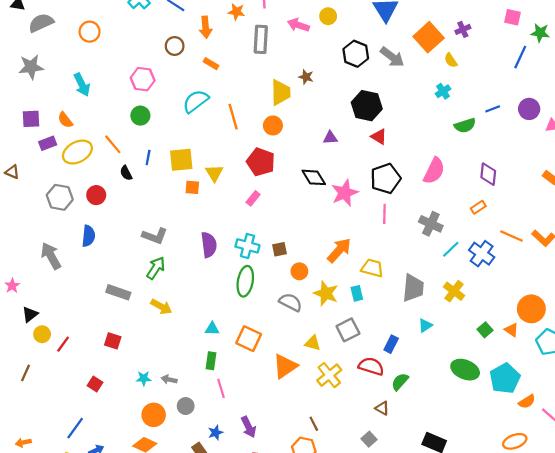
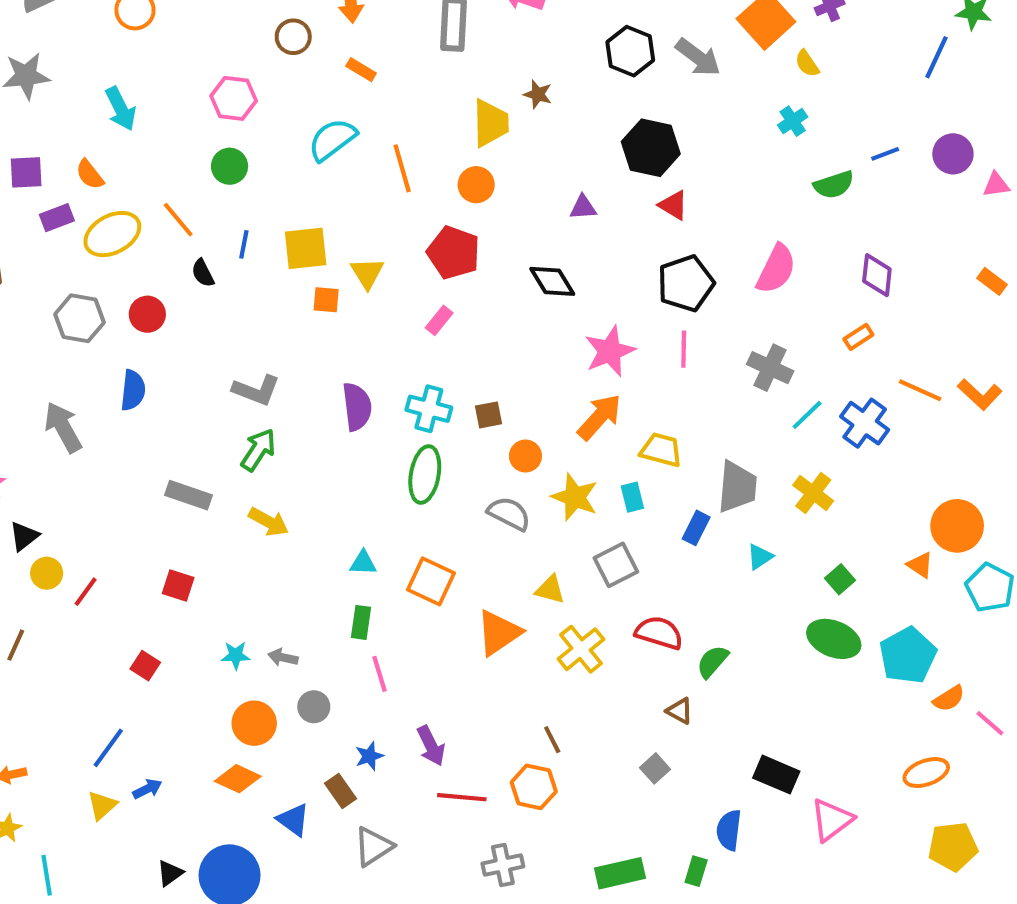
pink star: (345, 193) -> (610, 351), moved
green square: (485, 330) -> (840, 579), moved
blue rectangle: (391, 344) -> (696, 528), moved

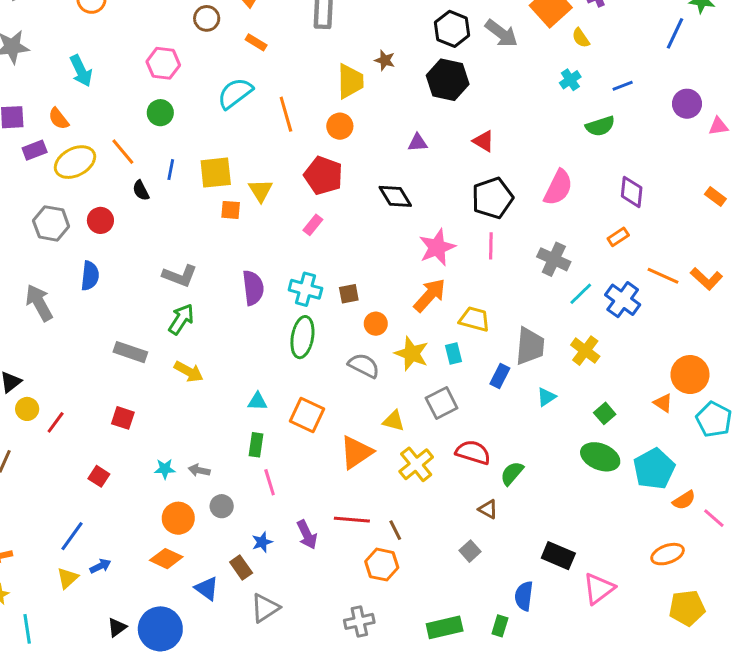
black hexagon: (651, 148) -> (448, 80), moved
blue line: (885, 154) -> (623, 86), moved
red line: (462, 797) -> (352, 520), moved

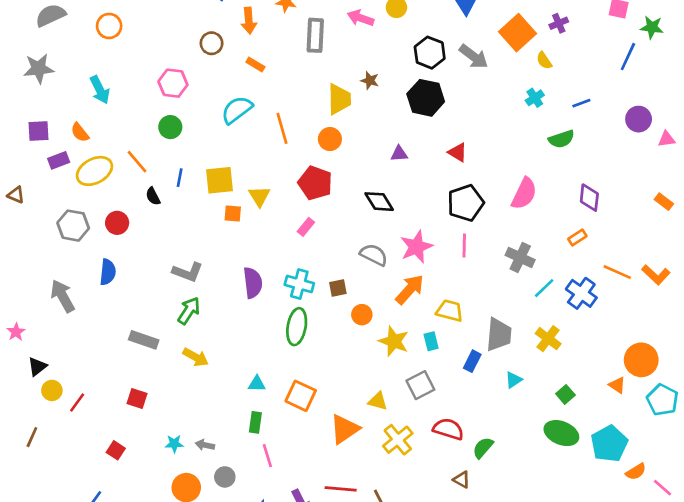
gray semicircle: (364, 366) -> (374, 255), moved

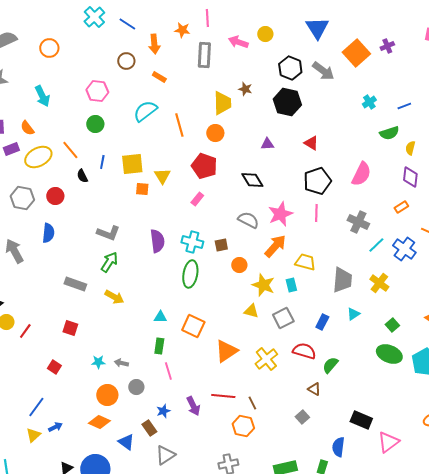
yellow semicircle: (544, 61) -> (410, 148), moved, turned 48
blue rectangle: (472, 361) -> (322, 322), moved
yellow triangle: (378, 401) -> (251, 311), moved

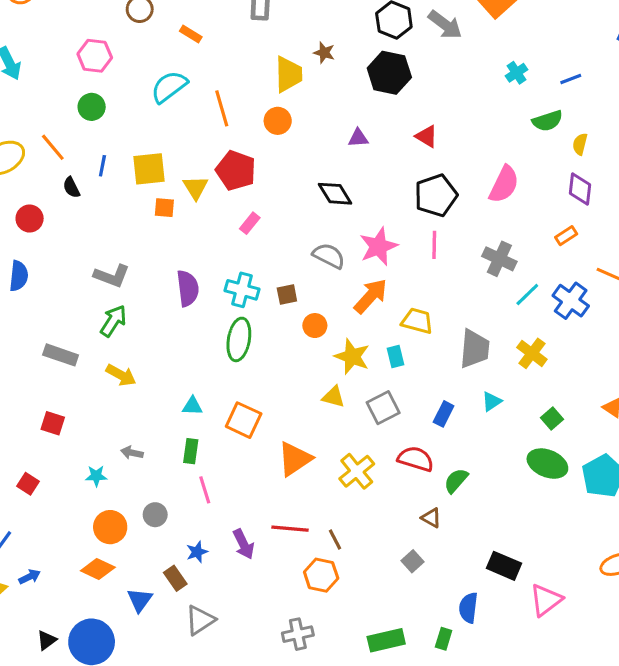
red pentagon: (204, 166) -> (236, 170), moved
gray arrow: (121, 363) -> (132, 453), moved
blue triangle: (126, 442) -> (140, 600), turned 30

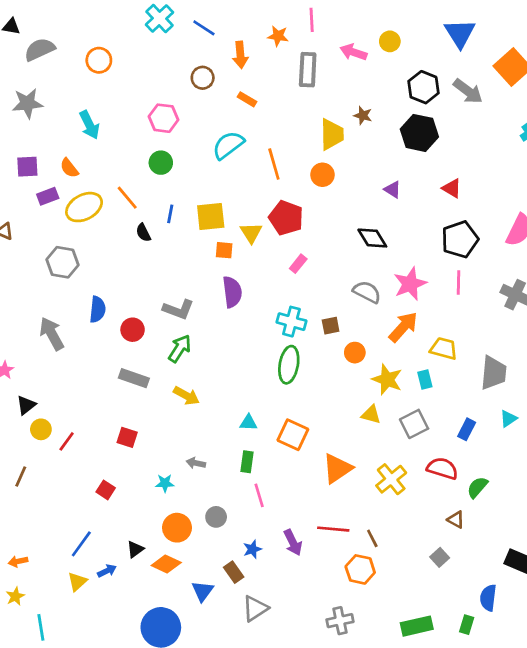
purple triangle: (358, 138) -> (393, 190), turned 36
red circle: (30, 219) -> (133, 330), moved
purple semicircle: (188, 288) -> (232, 292), moved
black triangle: (47, 640) -> (135, 549), moved

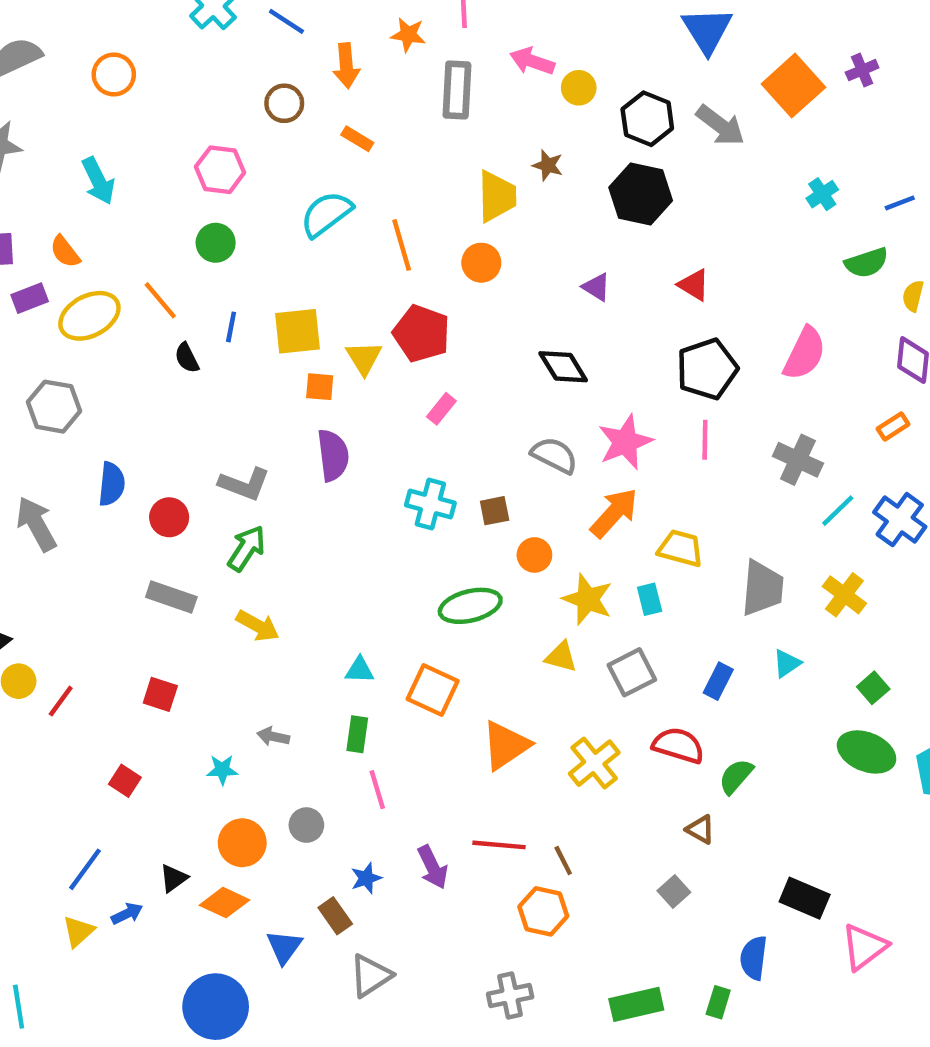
yellow circle: (390, 41) -> (579, 88), moved
green ellipse: (289, 365) -> (470, 606), moved, turned 66

